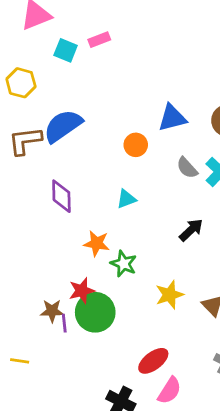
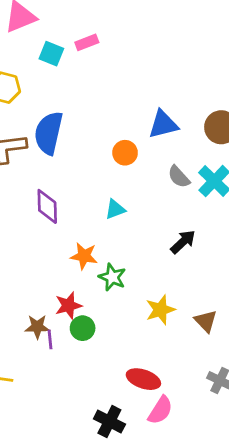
blue semicircle: (63, 126) -> (49, 133), turned -42
green circle: (95, 312) -> (83, 328), size x0.6
red ellipse: (153, 361) -> (143, 379), turned 56

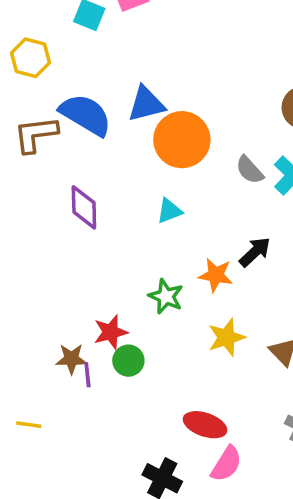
blue triangle: (163, 124) -> (146, 104), moved
blue semicircle: (49, 133) -> (86, 115), turned 108
orange circle: (125, 153) -> (182, 140), size x1.8
orange star: (84, 256) -> (216, 275), moved

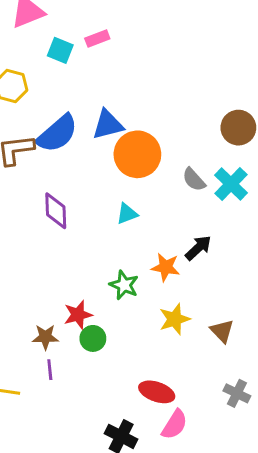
blue semicircle: (86, 115) -> (57, 134), turned 108
purple line: (87, 375) -> (50, 370), moved

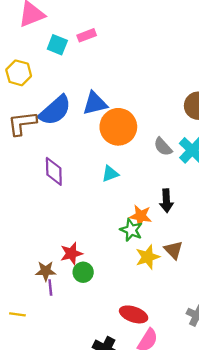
black arrow: (198, 248) -> (166, 201), turned 130
green star: (124, 285) -> (131, 230), moved
brown triangle: (222, 331) -> (173, 250), moved
purple line: (50, 370) -> (50, 287), moved

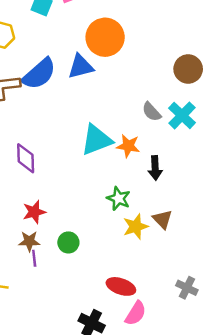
orange circle: (118, 127) -> (105, 37), moved
purple diamond: (54, 171) -> (26, 158), moved
cyan triangle: (110, 174) -> (96, 140), size x1.8
orange star: (141, 216) -> (128, 146), moved
red star: (71, 253) -> (34, 212), moved

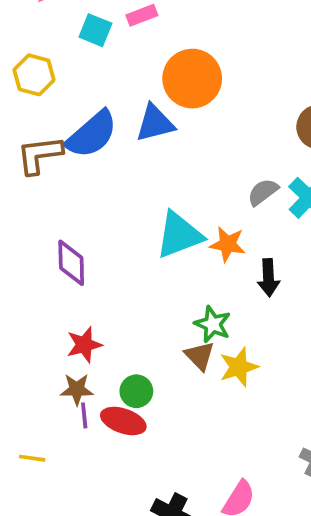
gray semicircle: (151, 112) -> (263, 192), turned 95
brown triangle: (162, 219) -> (200, 356), moved
red ellipse: (121, 286) -> (123, 421), moved

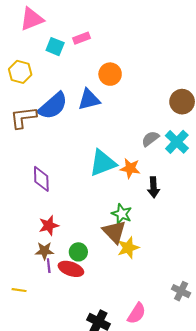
orange circle: (192, 79) -> (110, 74), size x0.7
brown triangle: (200, 356) -> (114, 232), size x1.4
yellow star: (239, 367) -> (128, 248), moved

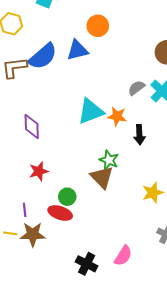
yellow star: (128, 248) -> (153, 193), moved
brown star: (44, 251) -> (33, 234), moved, size x1.4
purple line: (49, 266) -> (25, 210), moved

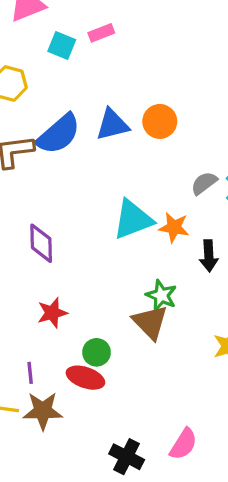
orange circle: (98, 26) -> (160, 121), moved

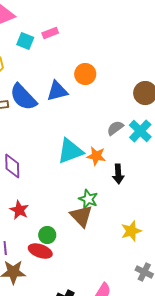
orange circle: (160, 121) -> (85, 74), moved
blue semicircle: (59, 134) -> (23, 97), turned 88
red star: (52, 313) -> (19, 210), turned -30

